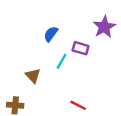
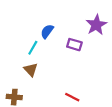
cyan line: (61, 61) -> (33, 48), moved

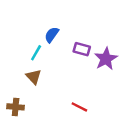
purple star: (96, 25) -> (106, 59), moved

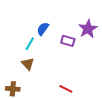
purple star: (106, 59) -> (88, 29), moved

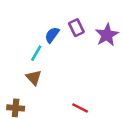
purple rectangle: (68, 41) -> (76, 28), moved, turned 48

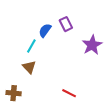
purple star: (107, 35) -> (92, 45), moved

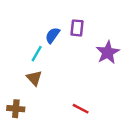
purple rectangle: (66, 24) -> (77, 28), turned 32

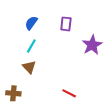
blue semicircle: (53, 35) -> (31, 23), moved

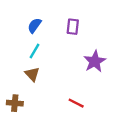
purple star: (92, 45) -> (95, 61), moved

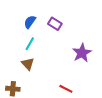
purple rectangle: (73, 27) -> (55, 24), moved, turned -64

